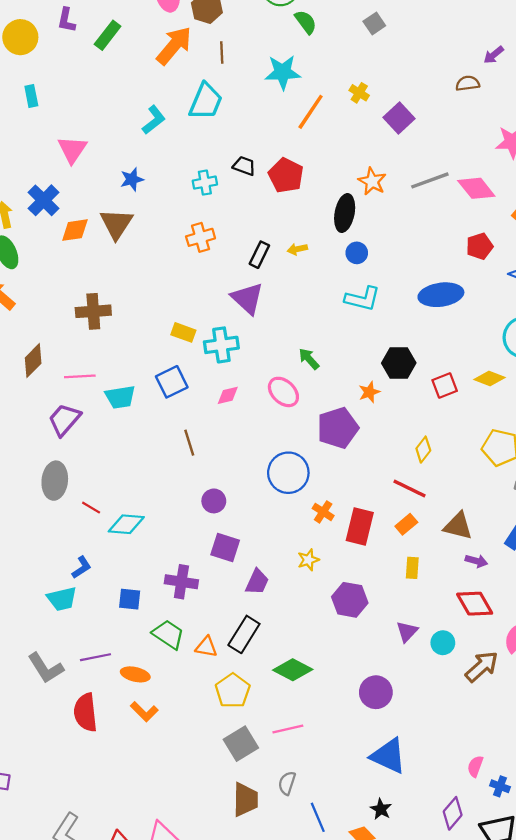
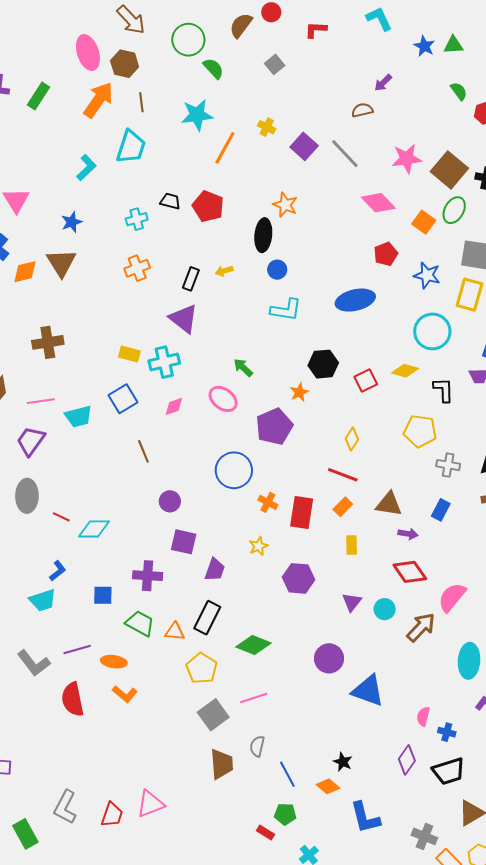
gray line: (430, 180) -> (345, 154), moved, turned 72
blue triangle: (388, 756) -> (368, 691), moved

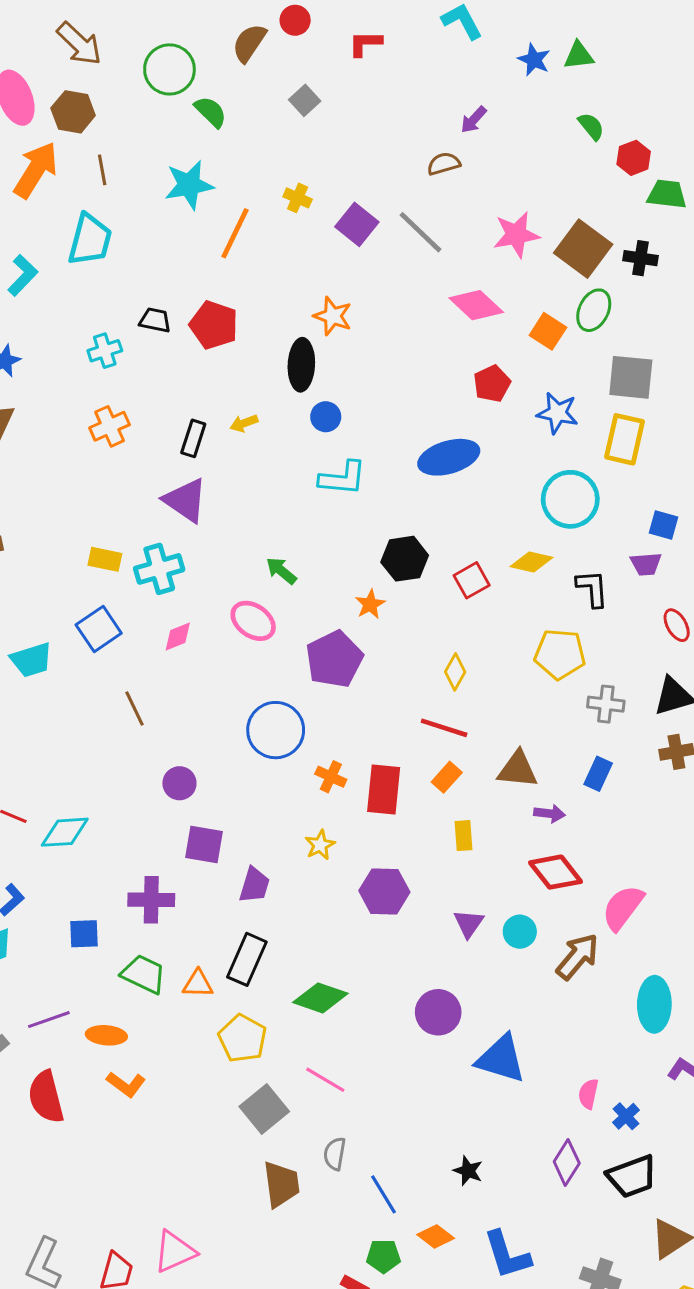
pink line: (254, 698) -> (325, 1080), turned 52
blue cross: (447, 732) -> (626, 1116), turned 36
orange diamond: (328, 786) -> (436, 1236), moved

